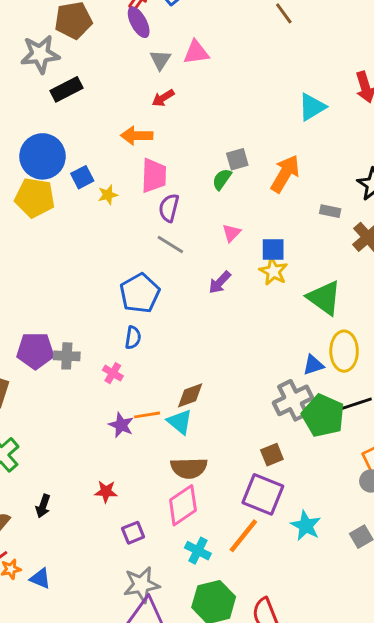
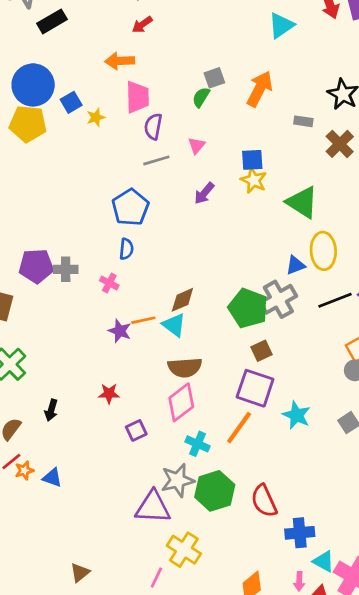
pink triangle: (231, 233) -> (197, 145), moved
gray line: (170, 244) -> (156, 160), turned -45
green pentagon: (323, 416) -> (248, 308), moved
gray star: (141, 585) -> (178, 480), moved

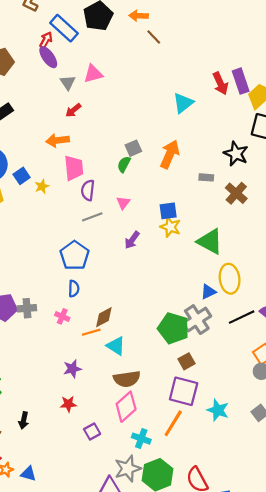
brown diamond: (182, 300) -> (104, 317), moved
orange line: (143, 320) -> (91, 332), moved
purple star: (120, 331) -> (72, 369), moved, turned -30

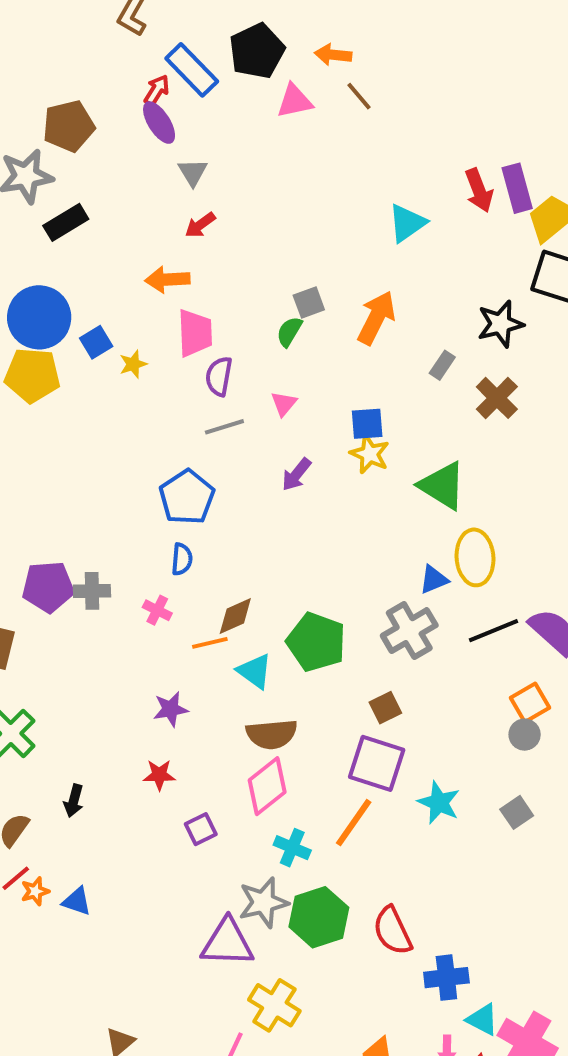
pink triangle: (93, 74) -> (295, 101), moved
black star: (236, 154) -> (500, 324), turned 30
gray rectangle: (206, 177) -> (442, 365), turned -64
green pentagon: (173, 328) -> (316, 642), moved

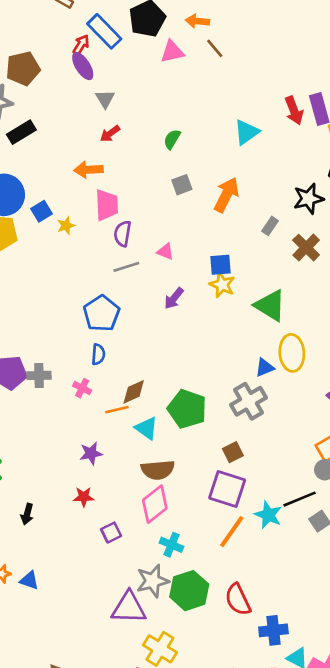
green semicircle: (289, 332) -> (172, 139), moved
pink triangle: (284, 404) -> (165, 252), turned -48
black line: (493, 631) -> (300, 499), moved
orange line: (354, 823) -> (232, 532), moved

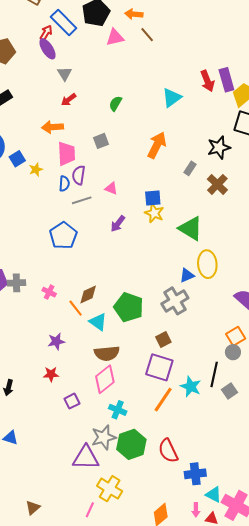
gray square: (182, 185) -> (101, 141), moved
blue semicircle: (98, 354) -> (64, 184), moved
orange line: (117, 410) -> (76, 308), turned 66
black line: (300, 499) -> (214, 374), turned -55

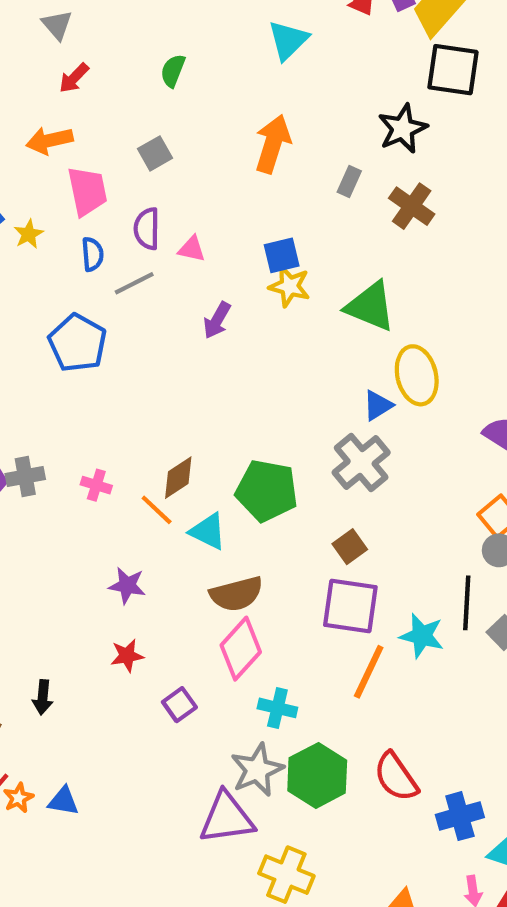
purple semicircle: (79, 175) -> (147, 229), moved
blue pentagon: (63, 236) -> (77, 343), moved
purple star: (56, 341) -> (127, 586), turned 30

